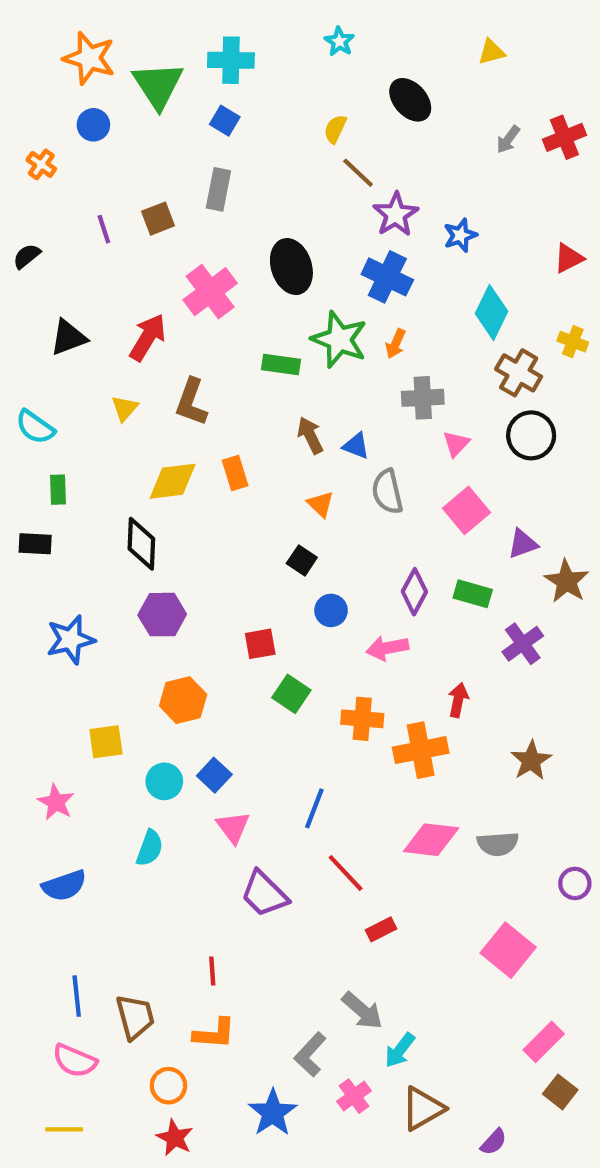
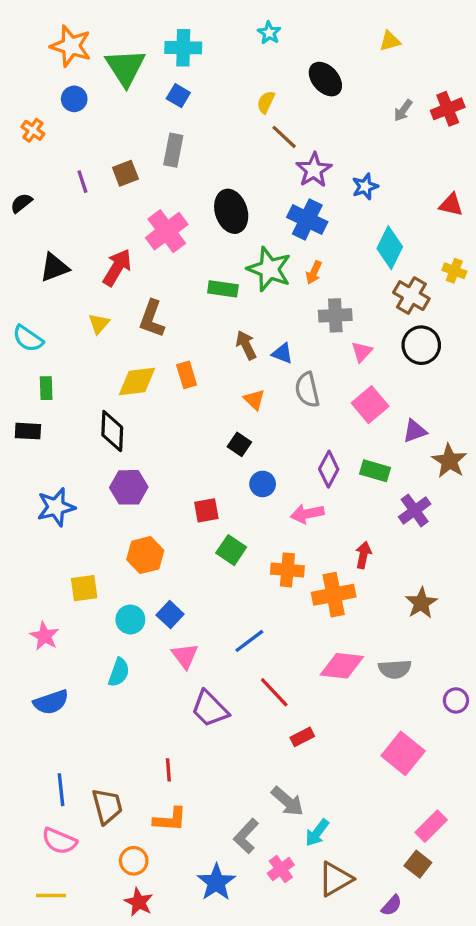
red triangle: (569, 258) -> (451, 205), turned 40
blue line: (314, 808) -> (249, 641), turned 32
brown square: (560, 1092) -> (418, 864), moved

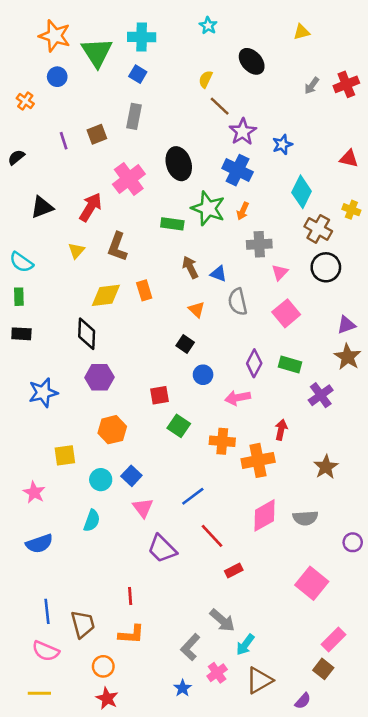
green rectangle: (46, 388) -> (19, 297), moved
purple triangle: (415, 431) -> (346, 325), moved
pink diamond: (342, 666) -> (264, 515), turned -36
blue star: (216, 882) -> (183, 688), moved, size x0.6

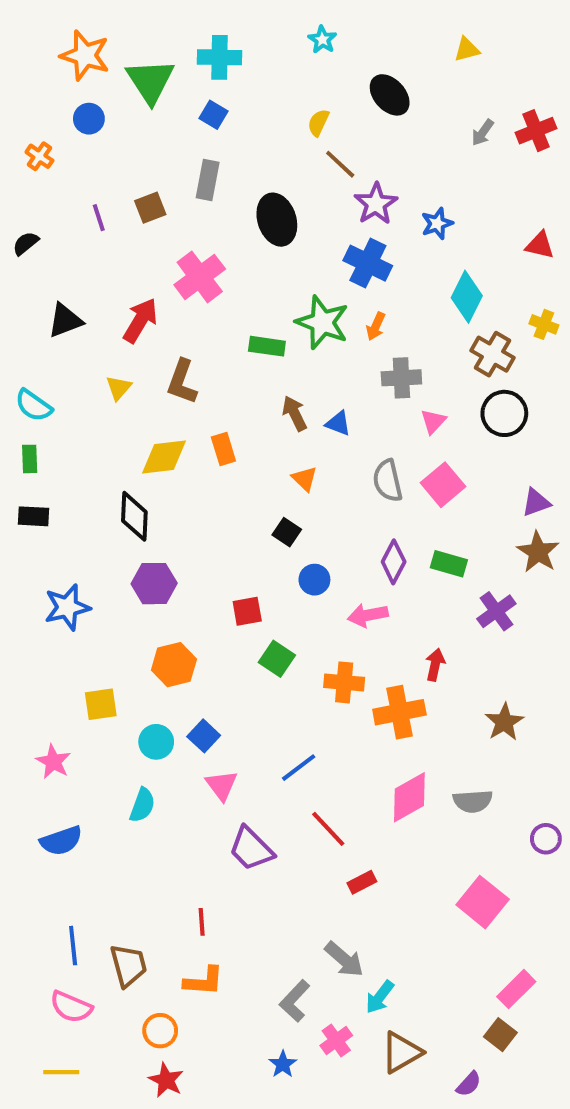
black ellipse: (179, 164) -> (277, 220), moved
gray semicircle: (238, 302) -> (388, 481), moved

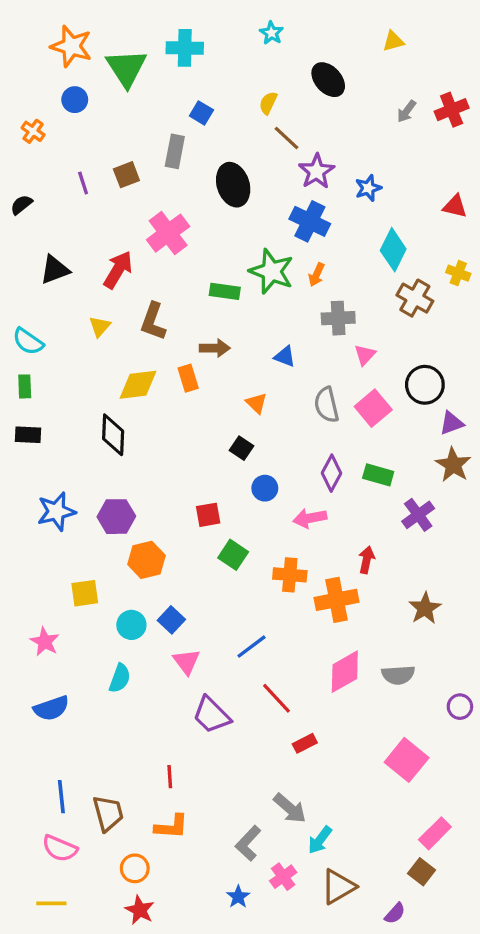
blue square: (214, 115) -> (201, 113), moved
brown arrow: (295, 413) -> (215, 348), moved, turned 116
black circle: (504, 413) -> (425, 385), moved
purple hexagon: (154, 584) -> (116, 517), moved

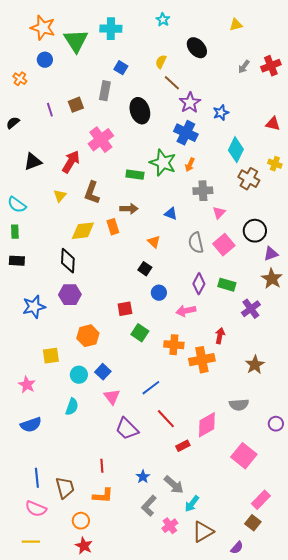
purple hexagon: (116, 517) -> (70, 295), moved
pink diamond: (345, 672) -> (207, 425), moved
blue star: (238, 897) -> (143, 477), moved

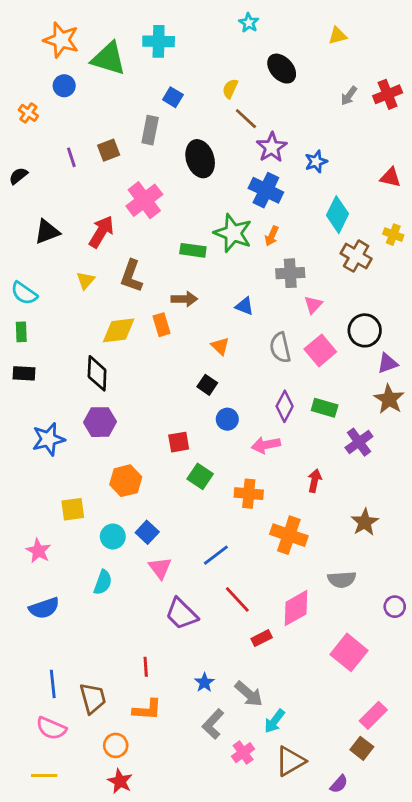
cyan star: (163, 20) -> (249, 23), moved
green triangle: (76, 41) -> (109, 59), turned -40
orange cross: (202, 360) -> (289, 535), moved, turned 30

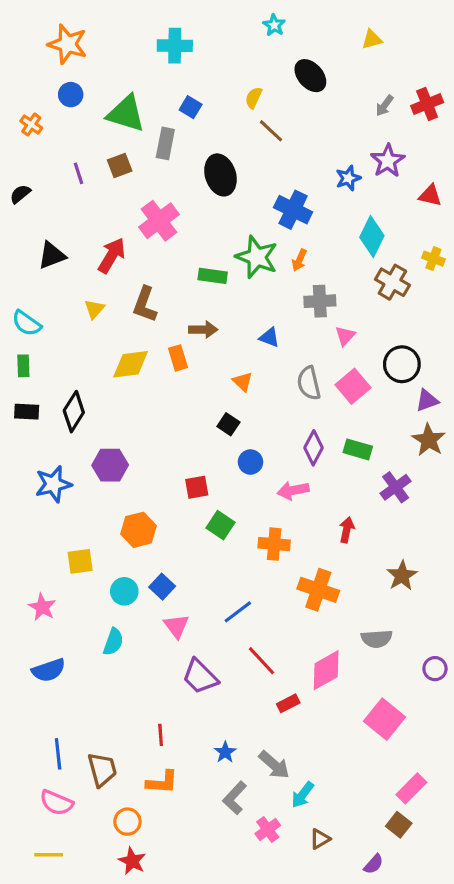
green triangle: (109, 59) -> (126, 113), moved
purple star: (272, 147) -> (388, 161), moved
black diamond: (97, 373) -> (74, 412), moved, turned 30
brown triangle: (290, 761) -> (320, 839), size x0.6

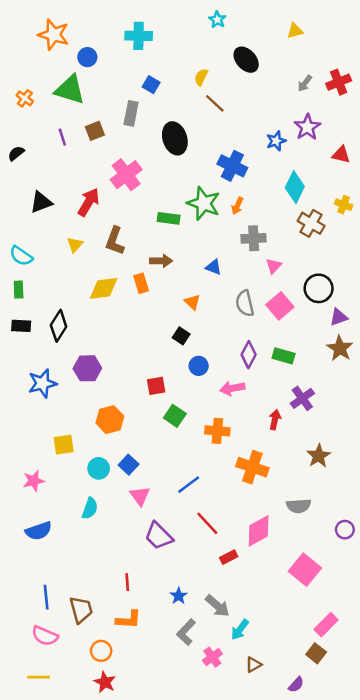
blue circle: (71, 95) -> (87, 57), moved
green triangle: (126, 113) -> (70, 90), moved
purple cross: (396, 487) -> (302, 398), moved
pink star: (42, 607) -> (34, 481), turned 30

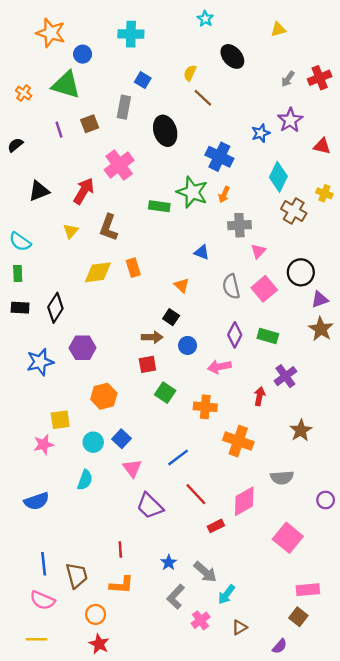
brown arrow: (161, 261) -> (152, 337), moved
pink star: (34, 481) -> (44, 445), moved
pink rectangle: (326, 625) -> (308, 590), turned 40

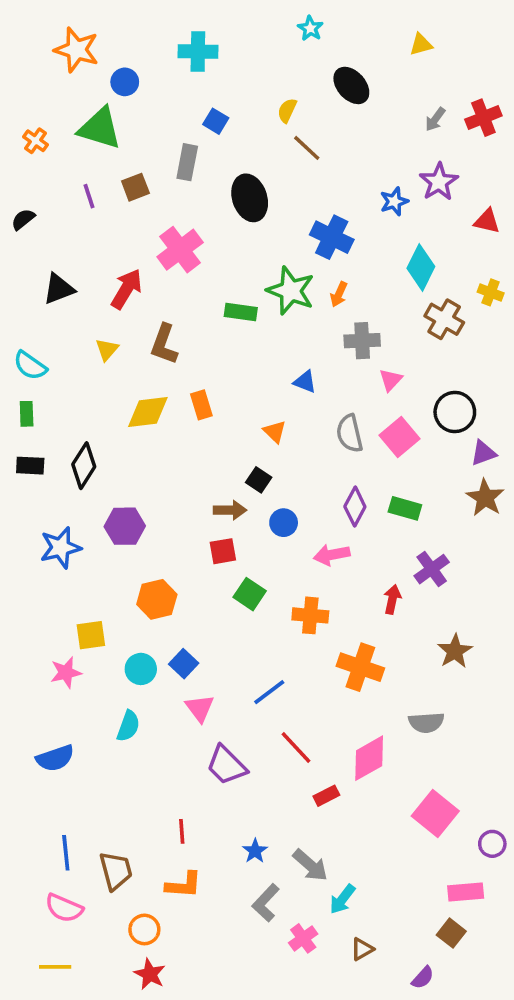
purple circle: (326, 500) -> (492, 844), moved

